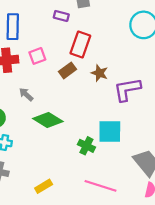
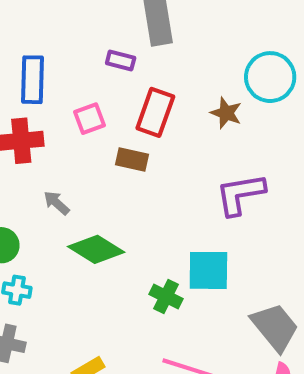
pink square: (37, 56) -> (89, 119), moved
brown rectangle: (68, 70) -> (132, 160), turned 49
brown star: (100, 73) -> (226, 113), moved

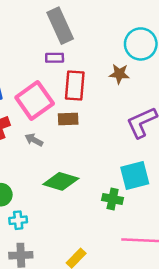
purple rectangle: (121, 61) -> (55, 58), moved
pink square: (89, 119) -> (35, 101), size x1.8
gray arrow: (56, 203) -> (34, 140), moved

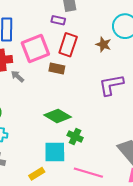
gray arrow: (34, 140) -> (17, 76), moved
cyan square: (135, 175) -> (55, 152), moved
green diamond: (61, 181) -> (58, 116), moved

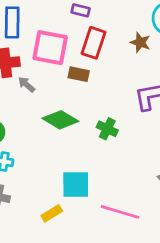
pink square: (35, 48) -> (50, 48), turned 32
green diamond: (58, 116) -> (60, 120), moved
green cross: (75, 137) -> (107, 129), moved

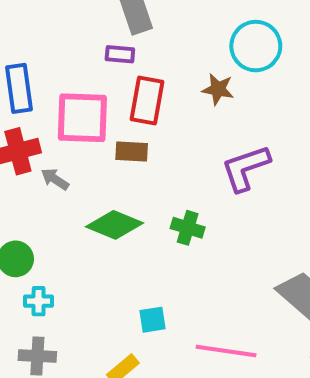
cyan square: (76, 185) -> (153, 320), size x0.6

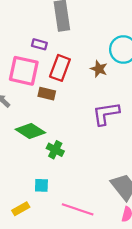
purple rectangle: (120, 54) -> (39, 44), moved
green cross: (188, 228) -> (55, 150), moved

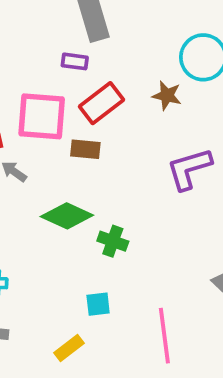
purple rectangle: (39, 44) -> (75, 61), moved
red rectangle: (60, 68) -> (101, 103), turned 40
pink line: (78, 209) -> (164, 336), turned 72

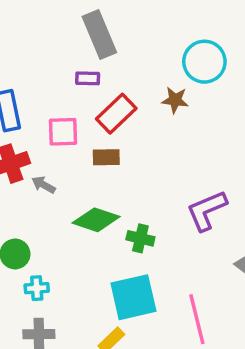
pink square: (42, 116) -> (63, 132), size x0.7
purple L-shape: (189, 169) -> (207, 210), moved
cyan square: (98, 304) -> (133, 297), size x2.0

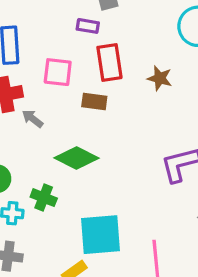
brown star: (175, 100) -> (160, 78), moved
red rectangle: (116, 114) -> (109, 62), turned -63
green cross: (140, 238) -> (44, 198), moved

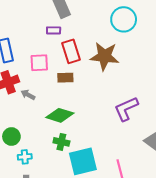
brown star: (160, 78) -> (105, 56), size x1.8
green cross: (44, 198) -> (61, 142), moved

